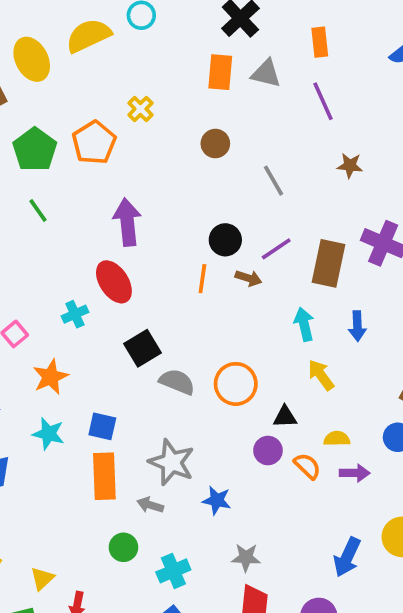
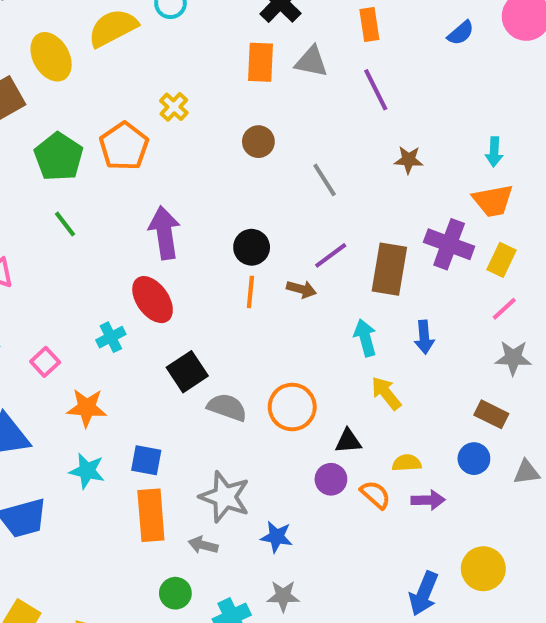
black circle: (225, 240) -> (252, 247), moved
orange star: (50, 377) -> (87, 408), turned 30
gray star: (246, 558) -> (283, 596), moved

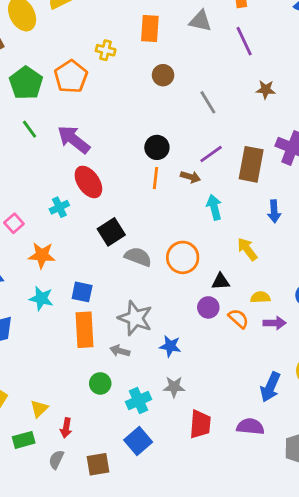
orange rectangle: (260, 62) -> (150, 28), moved
yellow cross: (174, 107) -> (106, 50), turned -30
purple arrow: (164, 233) -> (74, 139), moved, turned -44
cyan arrow: (365, 338) -> (214, 207), moved

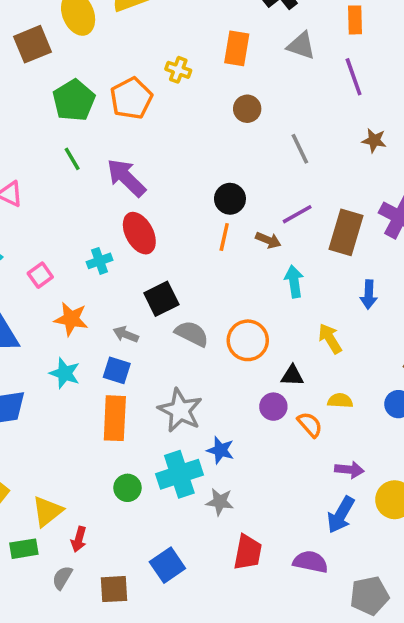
purple arrow: (275, 323) -> (349, 470), moved
gray arrow: (120, 351) -> (126, 334), moved
cyan cross: (138, 401) -> (179, 474), moved, size x1.4
yellow triangle: (39, 409) -> (47, 511), size x1.4

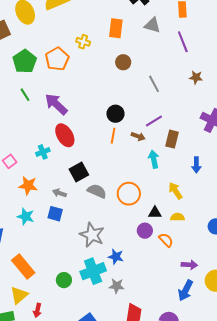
brown rectangle: (346, 232) -> (172, 139), moved, size x0.7
yellow semicircle: (340, 401) -> (178, 217), moved
orange rectangle: (115, 418) -> (23, 267), moved, turned -40

